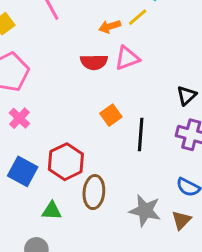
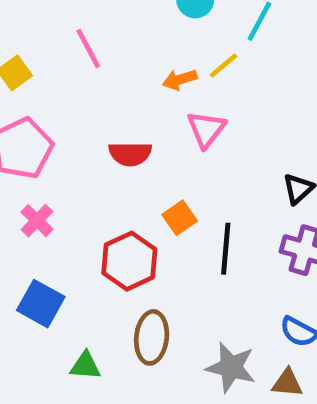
pink triangle: (127, 58) -> (206, 129), turned -32
red semicircle: (94, 62) -> (130, 154), moved
red hexagon: (66, 162) -> (129, 261), moved
brown triangle: (181, 220) -> (287, 383), turned 50

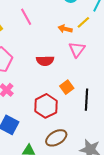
orange arrow: (180, 80) -> (65, 29), turned 32
brown ellipse: (152, 337) -> (56, 138), turned 55

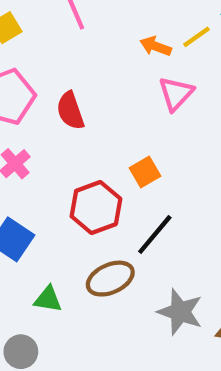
red semicircle: (45, 61) -> (70, 111), moved, turned 66
black line: (87, 100) -> (155, 234), moved, turned 30

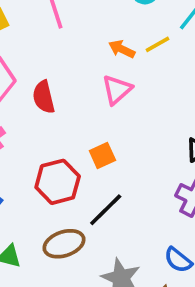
pink triangle: (176, 94) -> (117, 90), moved

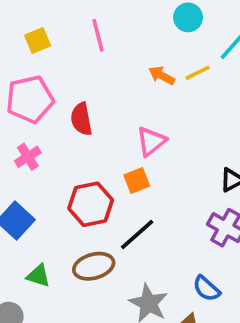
pink triangle: (117, 90) -> (151, 141), moved

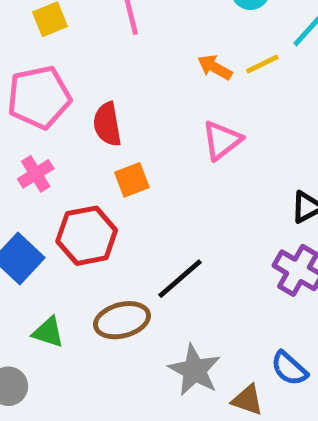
pink triangle: (151, 141) -> (222, 140), moved
orange square: (137, 180) -> (132, 180), moved
red hexagon: (91, 204) -> (87, 236), moved
blue semicircle: (206, 289) -> (289, 369), moved

